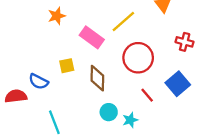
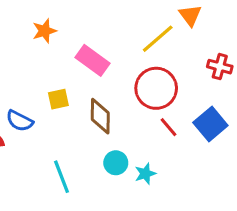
yellow line: (123, 22) -> (158, 39), moved
red line: (147, 95) -> (169, 127), moved
cyan line: (54, 122) -> (61, 177), moved

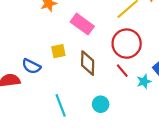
red line: (169, 127) -> (122, 71), moved
cyan circle: (116, 163) -> (101, 104), moved
cyan star: (145, 174) -> (144, 81), moved

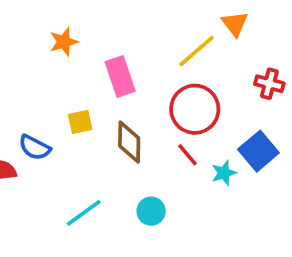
pink rectangle: (82, 24) -> (120, 76), turned 35
cyan line: (61, 105) -> (84, 213), turned 75

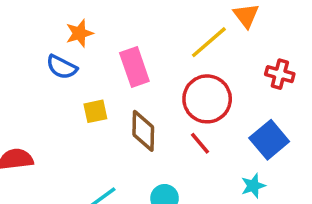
blue semicircle: (35, 147) -> (62, 67), moved
cyan star: (224, 173) -> (253, 186), moved

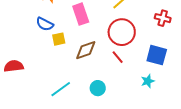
blue semicircle: (62, 67) -> (45, 24), moved
brown diamond: (143, 131) -> (86, 50), turned 70
blue square: (269, 140) -> (157, 55), turned -35

